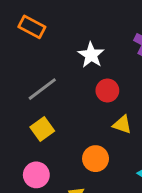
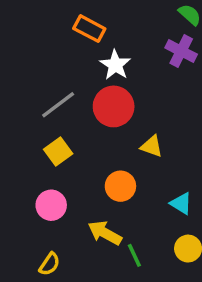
orange rectangle: (32, 27) -> (89, 29), moved
red circle: (107, 91) -> (114, 106), moved, size x1.5

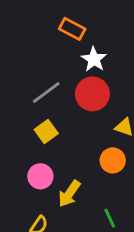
orange circle: (120, 186) -> (113, 160), moved
yellow arrow: (105, 233) -> (69, 194), moved, turned -84

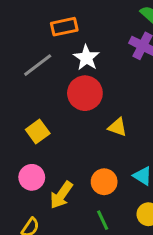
orange rectangle: (72, 29) -> (64, 27), turned -40
gray line: (46, 92) -> (38, 65), moved
orange circle: (113, 160) -> (104, 182), moved

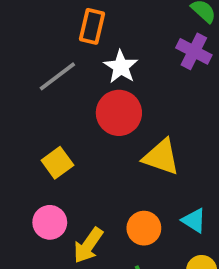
orange rectangle: (64, 27) -> (92, 26), turned -65
yellow triangle: (117, 127) -> (161, 157), size x1.5

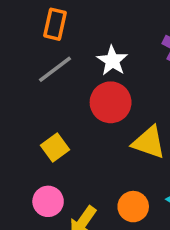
orange rectangle: (92, 26) -> (55, 24), moved

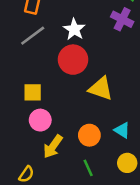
yellow square: (55, 148) -> (33, 92), turned 36
pink circle: (48, 201) -> (40, 120), moved

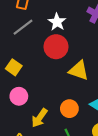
yellow square: (33, 92) -> (14, 67), moved, turned 35
pink circle: (40, 120) -> (19, 96), moved

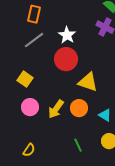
orange circle: (69, 109) -> (79, 108), moved
yellow arrow: (39, 118) -> (56, 109), moved

